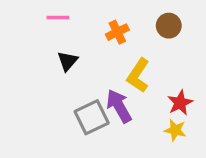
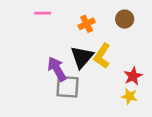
black triangle: (67, 61) -> (82, 57), moved, size x1.5
purple arrow: (119, 106) -> (57, 69), moved
gray square: (92, 117) -> (68, 87), turned 30

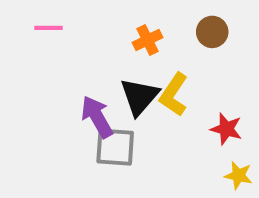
pink line: (43, 13) -> (48, 28), moved
red star: (133, 76) -> (226, 129), turned -30
yellow star: (129, 96) -> (238, 175), moved

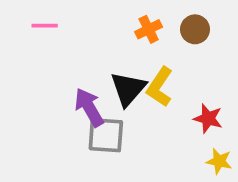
orange cross: (148, 40) -> (149, 29), moved

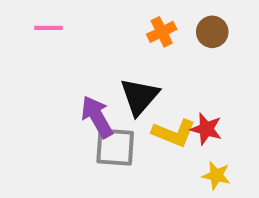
yellow L-shape: (160, 87) -> (174, 133), moved, turned -102
red star: (208, 118) -> (206, 129), moved
yellow star: (219, 161) -> (216, 175), moved

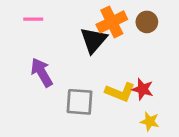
orange cross: (162, 32) -> (112, 22), size x1.5
black triangle: (139, 97) -> (94, 40), moved
purple arrow: (97, 117) -> (42, 72), moved

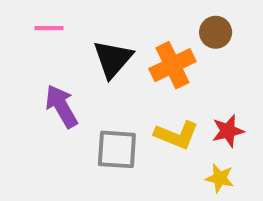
orange cross: (112, 22) -> (172, 65), moved
black triangle: (94, 40) -> (113, 59), moved
red star: (143, 89) -> (228, 131), moved, turned -30

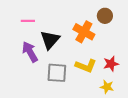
pink line: (49, 28) -> (28, 21), moved
black triangle: (113, 59) -> (50, 40), moved
orange cross: (172, 65) -> (84, 32), turned -35

